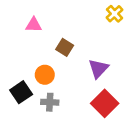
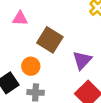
brown square: (65, 47) -> (50, 40), size x1.5

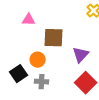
brown square: (50, 40) -> (54, 38), turned -30

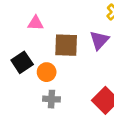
purple triangle: (81, 55) -> (99, 40), moved
black square: (19, 74) -> (22, 62), moved

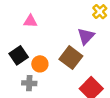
brown square: (66, 45) -> (71, 58), moved, turned 35
gray cross: (51, 99) -> (29, 83), moved

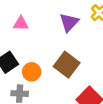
purple triangle: (86, 36) -> (69, 22), moved

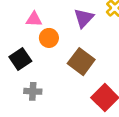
orange circle: (32, 72) -> (49, 38), moved

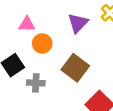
gray cross: (33, 91) -> (36, 83), moved

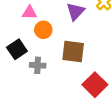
brown square: (75, 68) -> (73, 52), turned -30

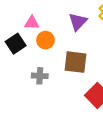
black square: (17, 49) -> (16, 44), moved

